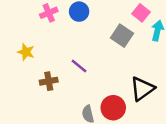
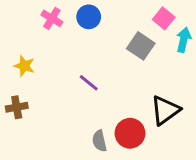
pink cross: (49, 13) -> (52, 18), turned -36
brown cross: (49, 81) -> (17, 107), moved

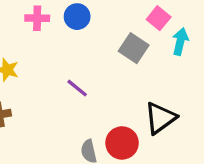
pink cross: (52, 18) -> (37, 18), turned -30

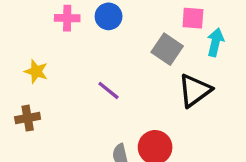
pink square: (159, 18) -> (193, 18), turned -35
black triangle: (160, 118) -> (195, 90), moved

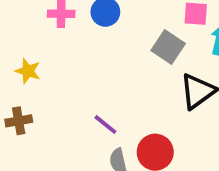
purple line: (109, 90) -> (105, 124), moved

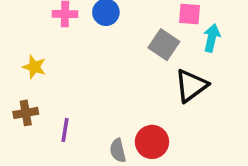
purple line: (105, 124) -> (65, 130), moved, turned 60

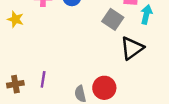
yellow star: (34, 67) -> (15, 19), moved
brown cross: (26, 113) -> (15, 84), moved

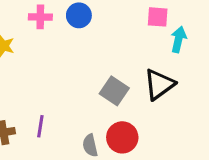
gray square: (113, 19) -> (114, 91), moved

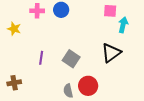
gray square: (114, 91) -> (71, 59), moved
purple line: (40, 126) -> (41, 58), moved

